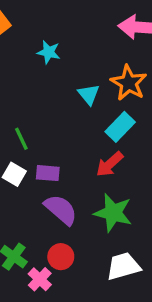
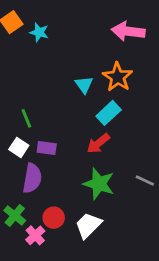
cyan star: (49, 52) -> (39, 32), moved
purple semicircle: (61, 210) -> (32, 178), moved, turned 56
white trapezoid: (123, 266) -> (88, 225), moved, turned -32

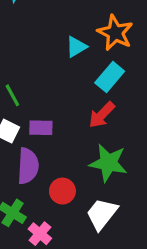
cyan triangle: (84, 85) -> (76, 47), turned 42
red circle: (54, 218) -> (62, 191), moved

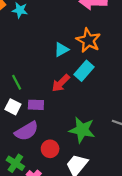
red arrow: (102, 115) -> (61, 83), moved
purple semicircle: (28, 166) -> (27, 131), turned 55

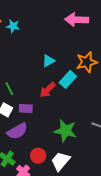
orange star: (88, 40) -> (87, 62), moved, turned 30
red circle: (50, 149) -> (38, 156), moved

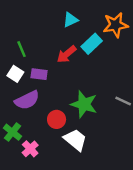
red circle: (38, 156) -> (57, 119), moved
white trapezoid: (61, 161) -> (75, 140), turned 85

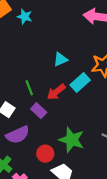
green line: (22, 49) -> (29, 88), moved
purple rectangle: (39, 74) -> (39, 111), moved, turned 35

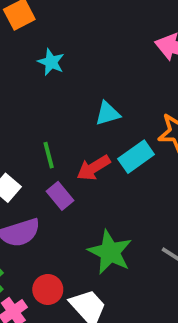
cyan star: (25, 17) -> (51, 62), moved
red circle: (45, 154) -> (48, 289), moved

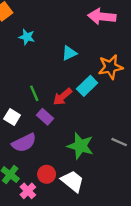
cyan triangle: (108, 113) -> (69, 53), moved

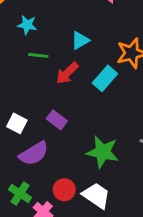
green line: (34, 93) -> (38, 55), moved, turned -56
red arrow: (62, 97) -> (67, 73), moved

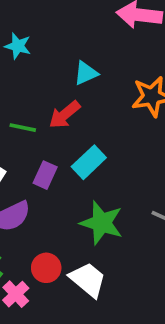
green line: (38, 55) -> (23, 128), moved
cyan rectangle: (105, 78) -> (89, 162), moved
purple rectangle: (57, 120) -> (45, 175), turned 72

